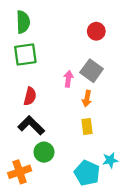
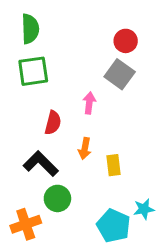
gray square: (92, 71) -> (120, 74), moved
red semicircle: (30, 96) -> (53, 123), moved
orange arrow: (87, 99) -> (85, 148), moved

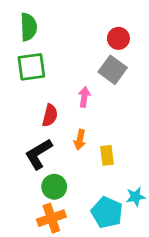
black L-shape: (41, 164) -> (39, 154), turned -76
orange cross: (26, 224) -> (51, 218), moved

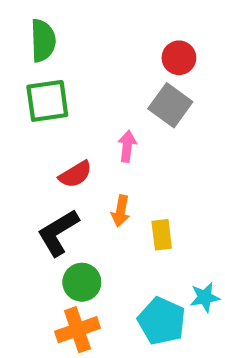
red semicircle: (50, 115) -> (75, 174), turned 45

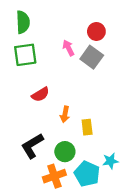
pink arrow: (127, 146) -> (68, 48), moved, turned -35
black L-shape: (58, 233) -> (32, 146), moved
green circle: (82, 282) -> (65, 152), moved
orange cross: (77, 330) -> (54, 176), moved

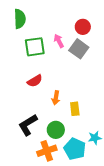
green square: (25, 55) -> (35, 47), moved

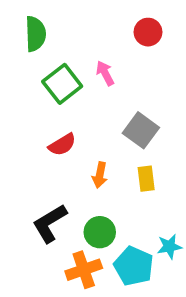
red circle: (83, 27) -> (148, 32), moved
green square: (35, 47) -> (62, 84), turned -30
gray square: (79, 49) -> (141, 130), moved
yellow rectangle: (75, 109) -> (146, 179), moved

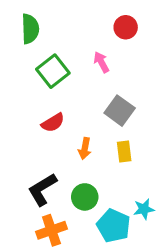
pink arrow: (105, 73) -> (101, 62), moved
orange cross: (84, 270) -> (51, 230), moved

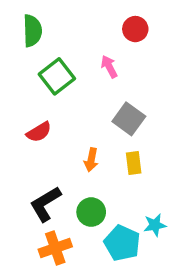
red semicircle: (53, 123) -> (39, 132), moved

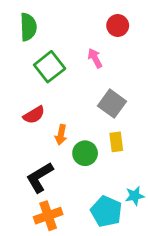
orange arrow: (91, 160) -> (61, 135), moved
green circle: (91, 212) -> (85, 153), moved

